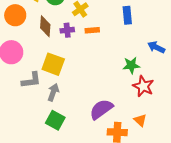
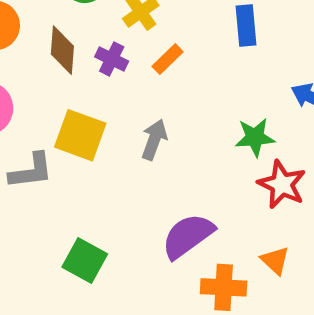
purple cross: (67, 30) -> (112, 59), turned 32
orange rectangle: (92, 30) -> (168, 59), turned -40
gray arrow: (53, 92) -> (154, 140), moved

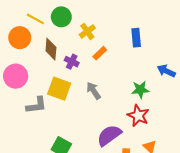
purple cross: (112, 59) -> (72, 62), moved
gray arrow: (154, 140) -> (94, 91), turned -54
red star: (282, 184) -> (138, 116), moved

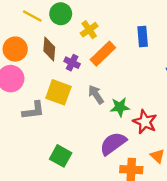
orange circle: (20, 38) -> (15, 49), moved
orange rectangle: (100, 53) -> (103, 54), size x1.6
green star: (140, 90) -> (120, 107), moved

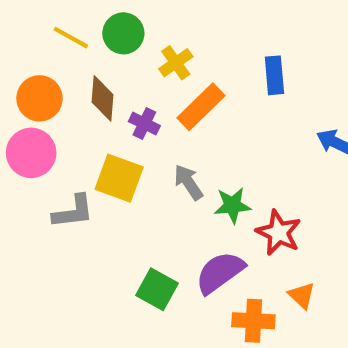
green square: (61, 156) -> (157, 289), moved

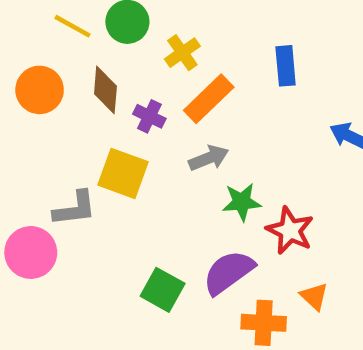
pink circle: (31, 153) -> (31, 252), moved
gray arrow: (188, 182) -> (209, 158), moved, turned 102

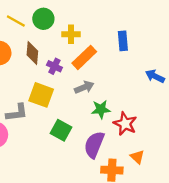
yellow cross: (182, 53) -> (71, 34), turned 35
purple semicircle: (228, 272) -> (94, 145), turned -32
green square: (163, 290) -> (61, 130), moved

